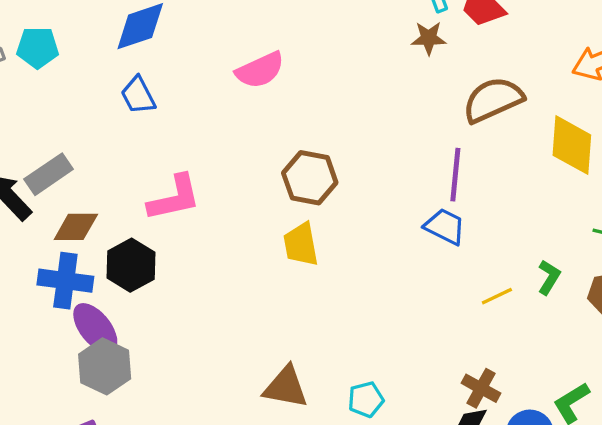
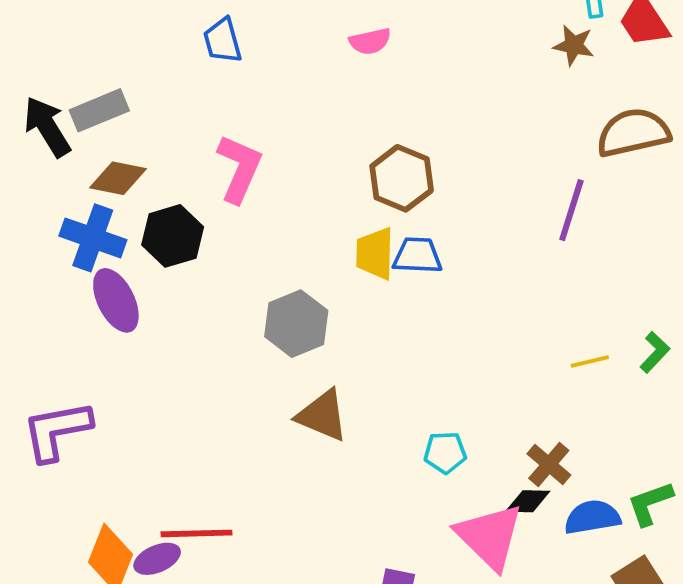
pink semicircle: (260, 70) -> (370, 41), size x0.7
pink L-shape: (174, 198) -> (239, 169), turned -66
blue trapezoid: (445, 227) -> (417, 256), moved, turned -36
gray hexagon: (105, 366) -> (296, 324), moved
cyan pentagon: (366, 399) -> (445, 453), moved

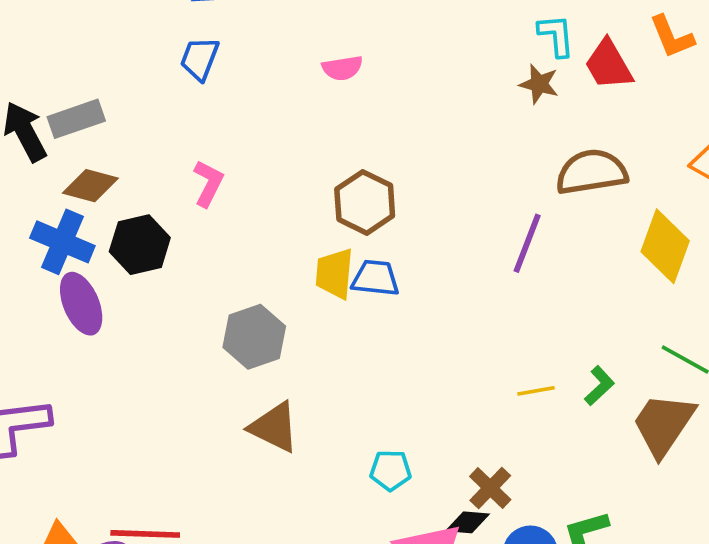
blue trapezoid: (223, 41) -> (200, 59), turned 33
pink L-shape: (239, 169) -> (208, 183), size x0.7

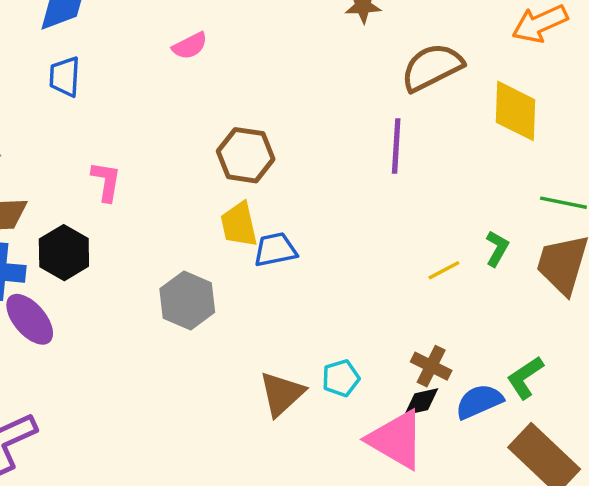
blue trapezoid: (375, 278) -> (275, 250), moved
brown triangle: (274, 427) -> (282, 394), moved, turned -51

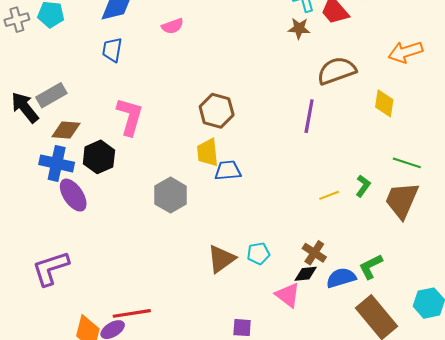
pink semicircle: (190, 46) -> (173, 26), moved
yellow diamond: (515, 111) -> (384, 103), size x0.7
pink L-shape: (106, 181) -> (130, 117), size x1.5
pink triangle: (396, 440) -> (288, 295), size x0.7

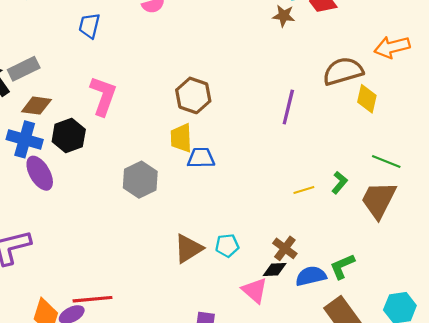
brown semicircle: (337, 71) -> (343, 71), moved

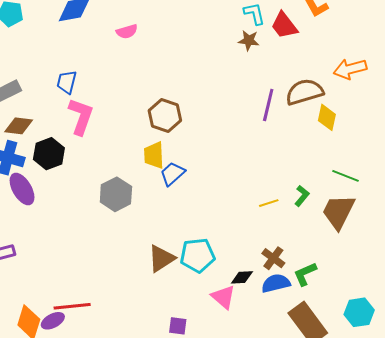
blue trapezoid: (89, 26) -> (67, 82), moved
purple line: (288, 107) -> (268, 105), moved
blue trapezoid: (201, 158) -> (172, 174), turned -40
cyan pentagon: (227, 246) -> (197, 255), size x1.6
brown cross: (285, 248) -> (273, 258), moved

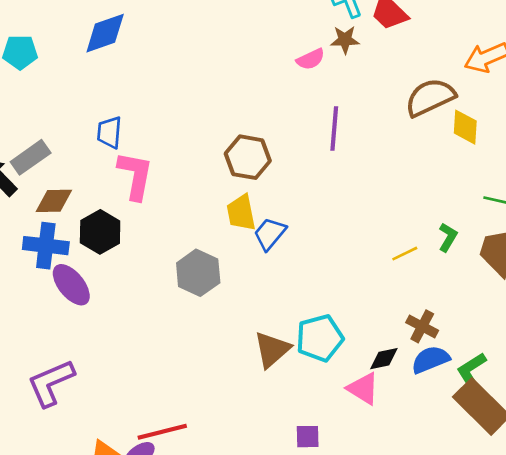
pink semicircle: (127, 32) -> (311, 59), moved
purple line: (268, 105) -> (334, 129), moved
green L-shape: (305, 274) -> (471, 369), moved

